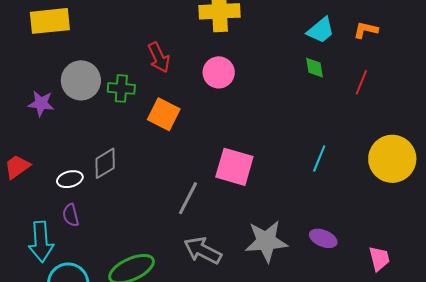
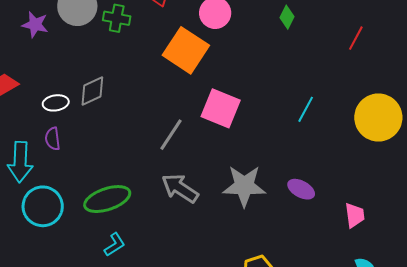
green diamond: (315, 68) -> (287, 17), moved, turned 30
orange square: (164, 114) -> (186, 50), moved, size x1.4

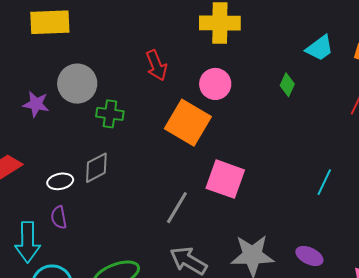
green cross: (117, 18) -> (110, 114), moved
cyan line: (306, 109) -> (324, 182), moved

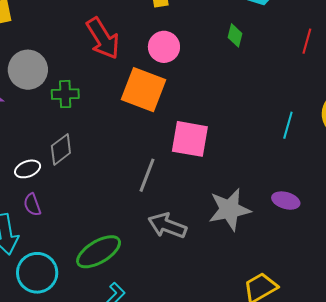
red arrow: (156, 65) -> (103, 38), size x1.4

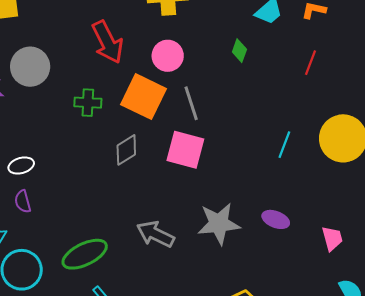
green cross: (65, 94) -> (88, 103), moved
gray diamond: (61, 149) -> (126, 150), moved
gray line: (147, 175) -> (191, 103), moved, turned -44

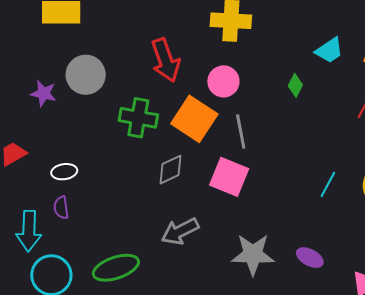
green cross: (88, 103) -> (138, 118), size x1.4
gray arrow: (155, 234) -> (180, 231), moved, turned -60

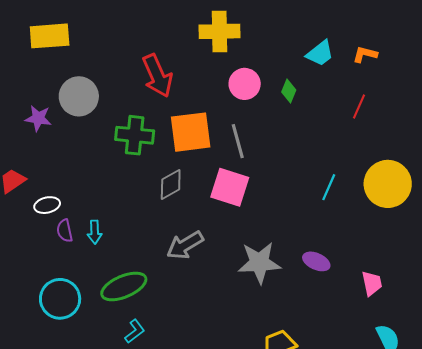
pink circle: (223, 81) -> (245, 84), moved
orange square: (194, 119) -> (191, 132), turned -36
white ellipse: (64, 172) -> (47, 205), moved
cyan arrow: (29, 231) -> (95, 232), moved, size x0.6

